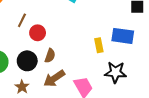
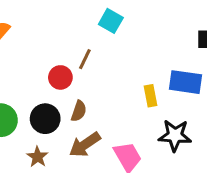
brown line: (22, 20) -> (85, 59), moved

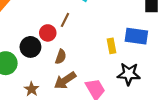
black circle: (45, 119) -> (30, 47), moved

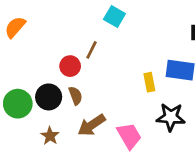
black circle: (30, 47) -> (49, 97), moved
brown semicircle: (61, 57) -> (75, 96), moved, turned -40

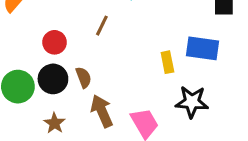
red circle: (70, 66) -> (55, 42), moved
brown arrow: (92, 125) -> (102, 111), turned 100

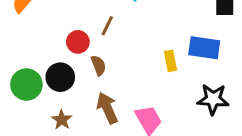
red circle: (55, 42) -> (78, 42), moved
brown semicircle: (84, 77) -> (98, 65), moved
black star: (192, 102) -> (213, 99), moved

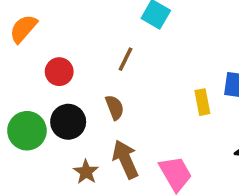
red circle: (78, 42) -> (59, 72), moved
brown star: (62, 120) -> (86, 172), moved

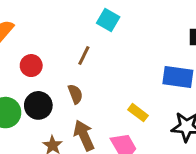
yellow rectangle: (202, 102) -> (138, 113), moved, turned -42

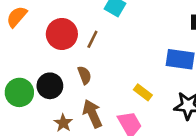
red circle: (31, 66) -> (62, 34), moved, size x1.5

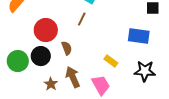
red circle: (62, 34) -> (46, 30), moved
brown line: (92, 39) -> (82, 19), moved

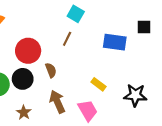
blue rectangle: (139, 36) -> (115, 42), moved
brown star: (51, 84) -> (24, 112), moved

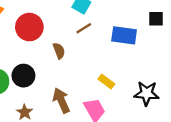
brown line: (67, 39) -> (84, 28), moved, turned 32
red circle: (28, 51) -> (29, 27), moved
brown semicircle: (51, 70) -> (59, 51), moved

